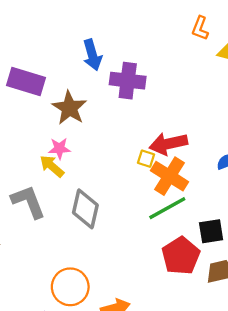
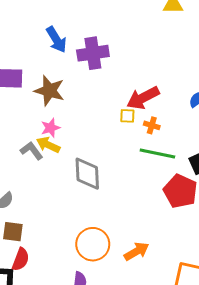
orange cross: (170, 176) -> (152, 125), size x0.5
gray L-shape: (28, 202) -> (31, 151), moved, size x0.7
green line: (167, 208) -> (157, 153), turned 56

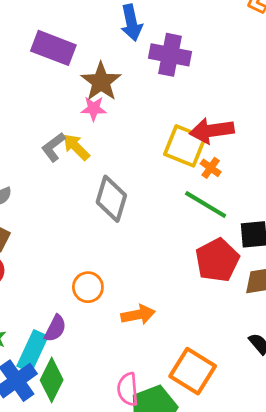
yellow square: (127, 116) -> (185, 146), size x2.0
pink star: (50, 128) -> (94, 109), moved
gray L-shape: (31, 151) -> (53, 147), turned -110
orange circle: (93, 244) -> (88, 287), size x0.7

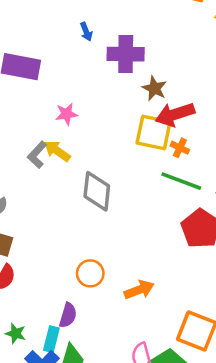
blue arrow: (131, 23) -> (86, 32), size x0.6
brown star: (101, 82) -> (154, 88), moved, size x0.7
cyan rectangle: (33, 351) -> (51, 339), size x0.7

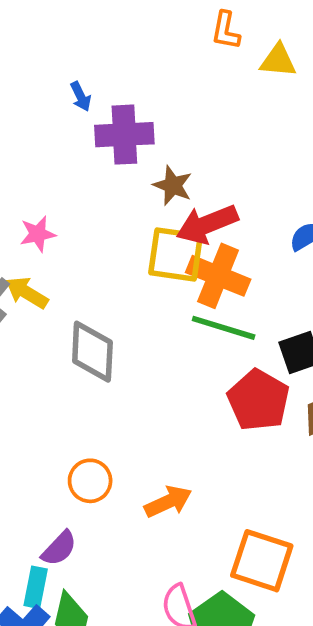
blue arrow: (86, 32) -> (81, 96), moved
orange cross: (180, 148) -> (218, 276), size x2.0
purple semicircle: (68, 315) -> (59, 548), turned 30

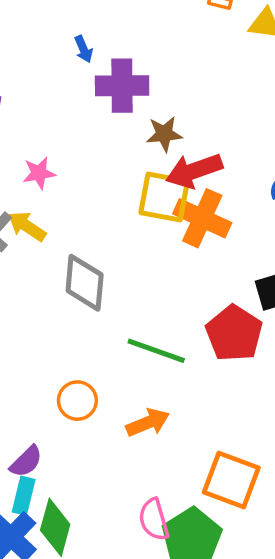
brown star: (173, 185) -> (164, 134), turned -30
green line: (224, 328) -> (156, 351), moved
purple semicircle: (59, 548) -> (26, 462), moved

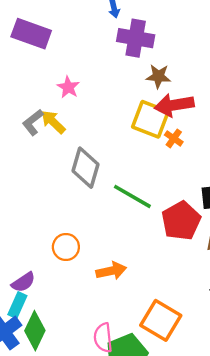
pink star: (39, 173) -> (68, 87), turned 30
orange cross: (202, 218) -> (174, 138), size x0.5
green line: (156, 351) -> (132, 196), moved

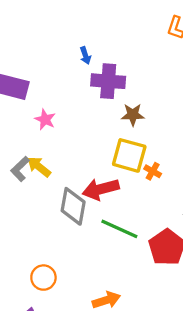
pink star: (68, 87) -> (45, 119), moved
red arrow: (174, 105) -> (101, 189), moved
orange circle: (66, 247) -> (43, 278), moved

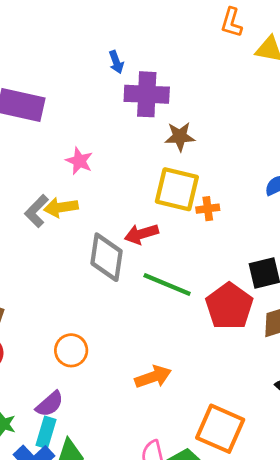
pink star: (45, 119) -> (79, 161), moved
yellow arrow: (39, 167) -> (61, 207), turned -45
orange cross: (153, 171) -> (208, 209), turned -35
red arrow: (101, 189) -> (141, 234), size x0.7

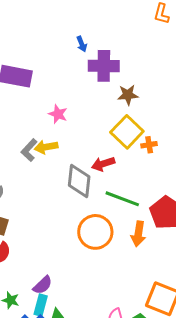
yellow square: (177, 189) -> (127, 132), turned 32
orange circle: (71, 350) -> (95, 232), moved, size x1.5
orange arrow: (153, 377) -> (138, 234), moved, turned 120

